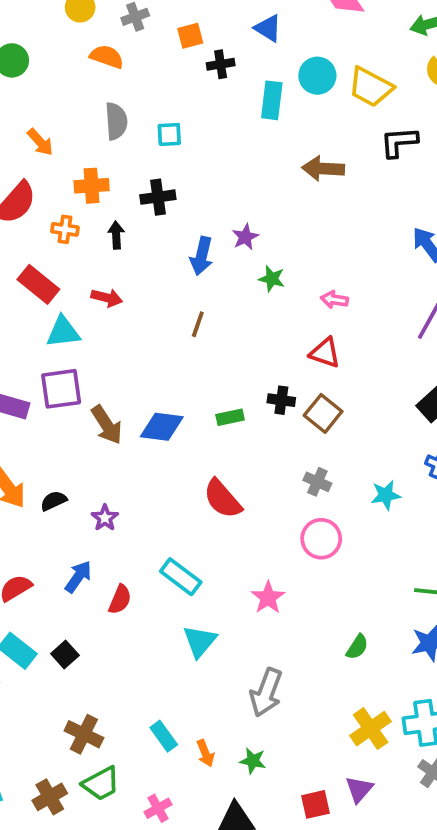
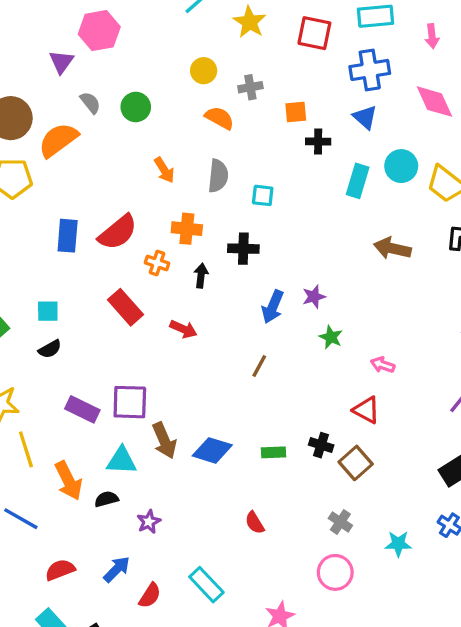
orange arrow: (40, 142) -> (164, 170), moved
cyan triangle: (63, 332) -> (122, 461), moved
red semicircle: (222, 499) -> (255, 523), size x0.6

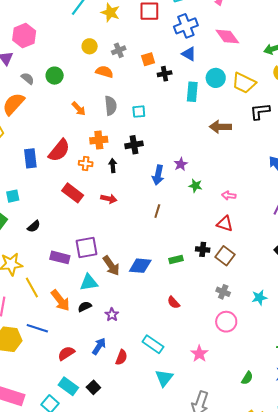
cyan square: (48, 311) -> (13, 196), moved

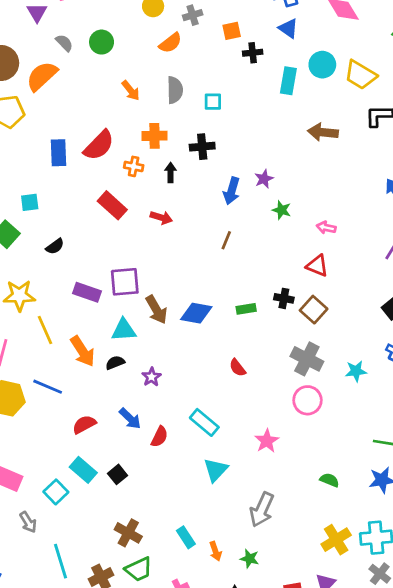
orange semicircle: (104, 72) -> (170, 43), turned 120
gray cross: (223, 292) -> (307, 359), size x1.6
blue arrow: (99, 346) -> (130, 419), turned 96
green semicircle: (247, 378) -> (330, 480), turned -104

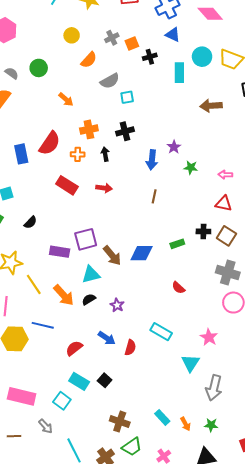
gray cross: (193, 15) -> (112, 38), moved
gray semicircle: (175, 90) -> (110, 81), moved, turned 72
cyan triangle: (216, 470) -> (190, 363), moved

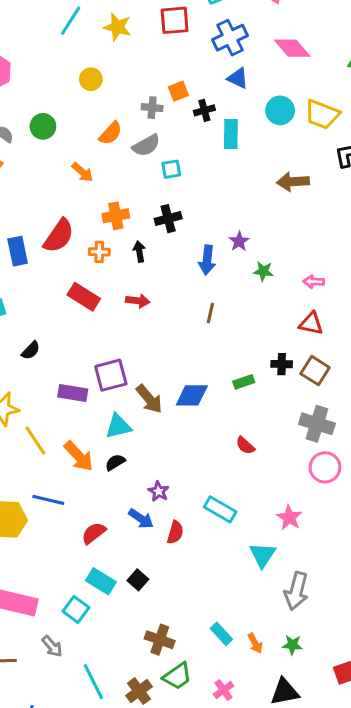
gray cross: (112, 38) -> (152, 108), moved, turned 32
orange semicircle: (89, 60) -> (111, 133), moved
cyan rectangle: (179, 73) -> (231, 134), moved
purple star: (117, 305) -> (159, 491), moved

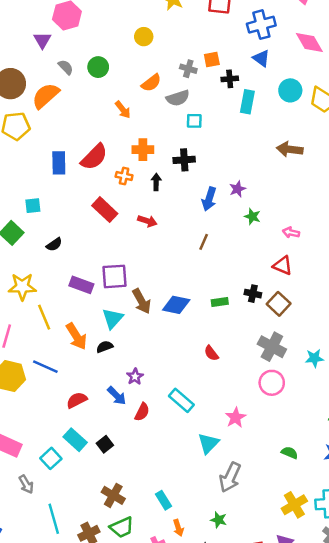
cyan triangle: (118, 426) -> (113, 318), turned -45
orange arrow: (255, 643) -> (178, 528), moved

